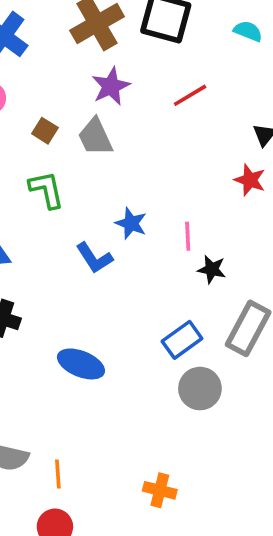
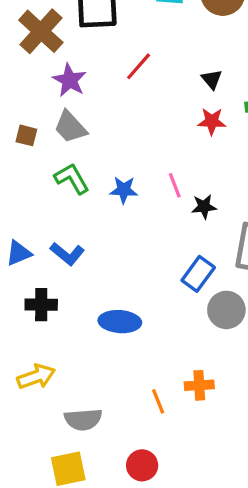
green L-shape: (47, 190) -> (72, 179), moved
blue L-shape: (94, 258) -> (67, 254), moved
orange line: (58, 474) -> (158, 401), moved
orange cross: (160, 490) -> (199, 385), moved

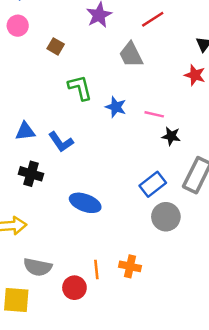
gray trapezoid: (70, 127) -> (131, 55), moved
pink line: (175, 185) -> (154, 114), turned -72
red circle: (142, 465) -> (74, 288), moved

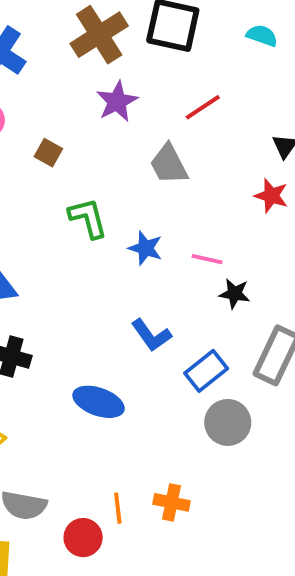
blue L-shape: (61, 142) -> (151, 335), moved

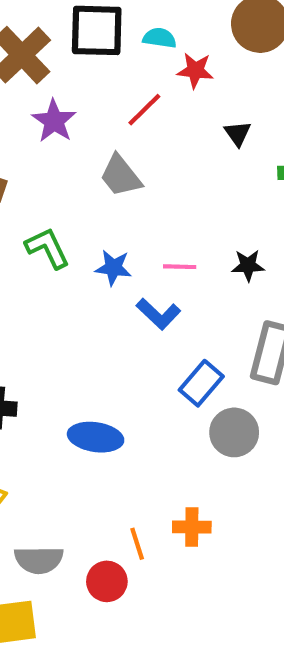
cyan semicircle: (262, 36) -> (160, 38), moved
red star: (271, 196) -> (195, 70), moved
black star: (235, 294) -> (248, 265), moved
blue L-shape: (151, 335) -> (158, 314), moved

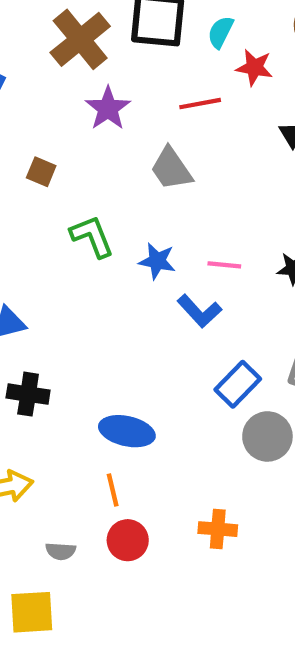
cyan semicircle: (160, 38) -> (221, 32), turned -76
red line: (144, 110) -> (200, 104), turned 30
orange line: (137, 544) -> (113, 490), moved
gray semicircle: (39, 560) -> (61, 551), size x0.6
red circle: (107, 581) -> (128, 540), moved

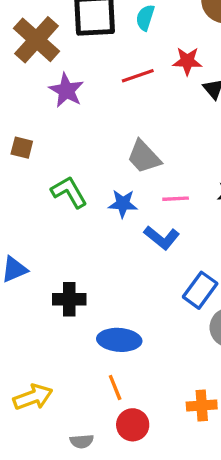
red star: (254, 68) -> (187, 61), moved
gray trapezoid: (171, 169) -> (144, 157), moved
black cross: (28, 394) -> (69, 299), moved

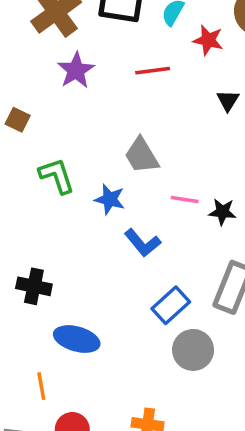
red star: (187, 61) -> (208, 40), moved
pink line: (176, 199) -> (185, 200), moved
orange line: (115, 387) -> (41, 386), moved

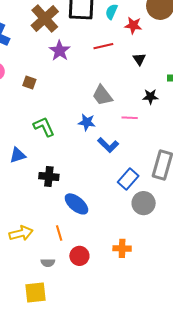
black triangle: (228, 100) -> (139, 59), moved
green L-shape: (57, 176) -> (44, 127), moved
black star: (222, 212) -> (150, 97), moved
blue ellipse: (77, 339) -> (76, 204), turned 30

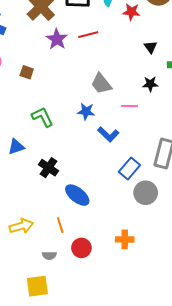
red line: (103, 46) -> (88, 35), moved
black triangle: (139, 59) -> (151, 47), moved
black cross: (49, 177) -> (49, 168), turned 30

